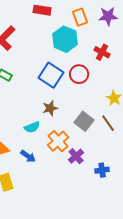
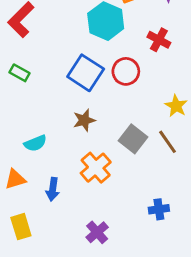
cyan semicircle: (32, 127) -> (35, 143), moved
blue arrow: (28, 156) -> (53, 189), turned 63
purple cross: (76, 156) -> (97, 232), moved

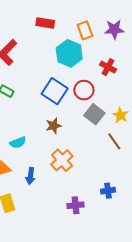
gray square: (133, 139) -> (94, 114), moved
purple cross: (97, 232) -> (76, 205), moved, turned 35

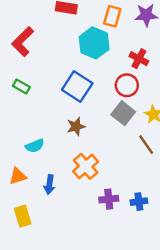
orange rectangle: (85, 30) -> (112, 16), turned 36
red circle: (84, 90) -> (127, 85), moved
purple cross: (76, 205) -> (109, 199), moved

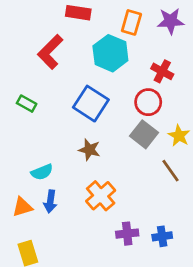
red L-shape: (23, 42) -> (50, 52), moved
brown star: (76, 126) -> (89, 150), turned 30
blue arrow: (49, 185) -> (50, 201), moved

